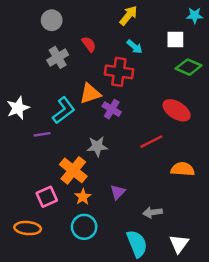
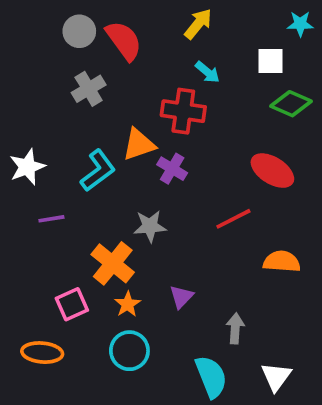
red semicircle: (89, 44) -> (124, 41), moved, size x1.6
purple line: (42, 134) -> (51, 219), moved
gray arrow: (153, 212) -> (235, 328), turned 102

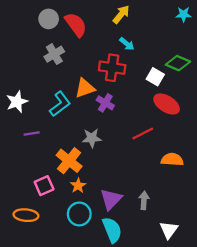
white square: (271, 61) -> (155, 77), moved, turned 30
purple triangle: (181, 297) -> (111, 199), moved, size x1.5
cyan semicircle: (211, 377) -> (112, 230), moved

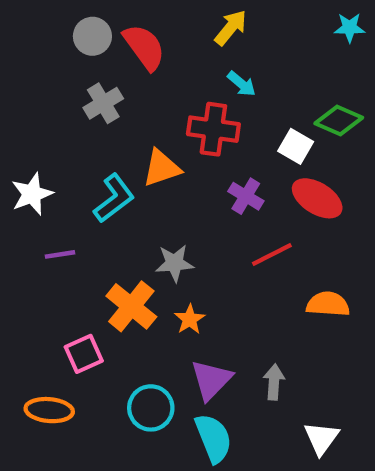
purple cross: (105, 103) -> (246, 196), moved
orange star: (78, 186) -> (190, 319), moved

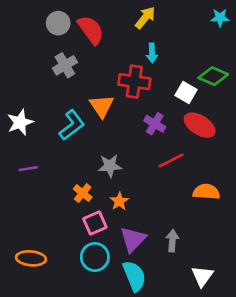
cyan arrow: (242, 84) -> (152, 53), turned 48
orange triangle: (162, 168) -> (102, 106), turned -45
purple line: (60, 254) -> (28, 169), moved
orange cross: (131, 306) -> (83, 193), size x0.6
pink square: (84, 354) -> (95, 223), moved

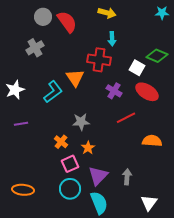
yellow arrow: (145, 18) -> (107, 13), turned 66
gray cross: (65, 65) -> (35, 48), moved

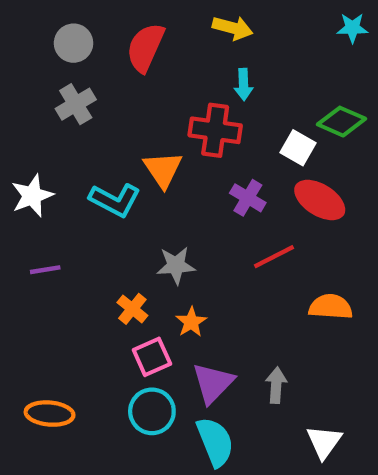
gray circle: (43, 17) -> (74, 43), moved
red semicircle: (67, 22) -> (145, 47), turned -120
cyan L-shape: (53, 92) -> (115, 200), turned 65

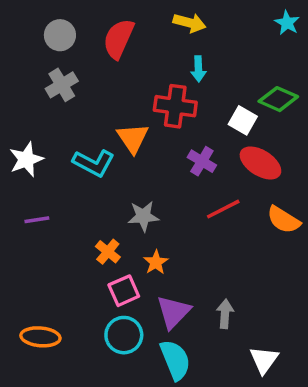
cyan star: (352, 28) -> (287, 23), turned 30
orange semicircle: (331, 307) -> (284, 220), moved, turned -152

